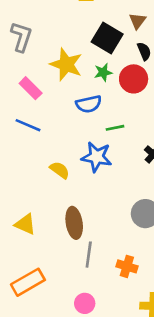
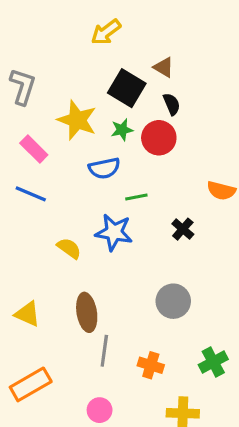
brown triangle: (138, 21) -> (164, 67), turned -36

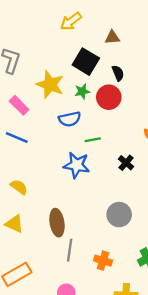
brown triangle: (164, 67) -> (112, 37), moved, turned -35
yellow semicircle: (69, 248) -> (19, 187), moved

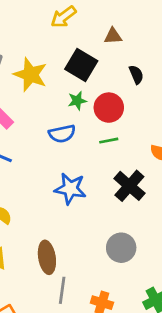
black semicircle: (118, 73) -> (136, 75), moved
yellow star: (50, 85) -> (30, 75), moved
green line: (93, 140) -> (109, 141), moved
black cross: (126, 163) -> (129, 186), size x1.6

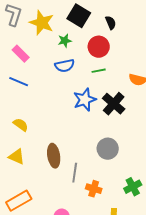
black semicircle: (136, 75) -> (111, 23), moved
green star: (77, 101) -> (65, 41), moved
blue star: (70, 189) -> (85, 100), moved, turned -30
gray line: (62, 290) -> (75, 173), moved

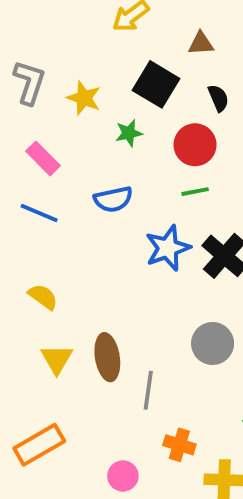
yellow star: (42, 23) -> (84, 98), size x0.7
blue semicircle: (65, 66) -> (113, 199), moved
yellow triangle: (17, 157) -> (57, 359), moved, turned 36
orange cross: (94, 189) -> (179, 445), moved

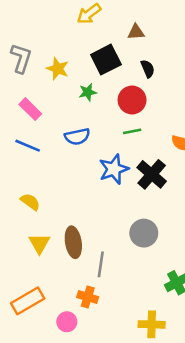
black square: (156, 84) -> (106, 60), turned 32
orange cross: (179, 445) -> (88, 297), moved
pink circle: (123, 476) -> (67, 322), moved

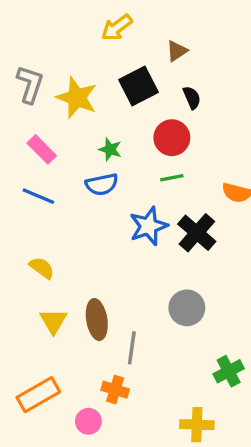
brown triangle: (136, 32) -> (177, 51), turned -30
yellow star: (58, 69) -> (77, 98), size x1.4
green star: (88, 92) -> (110, 149), moved, turned 30

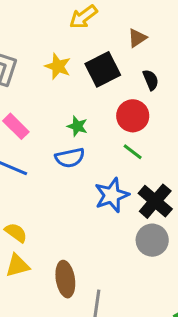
yellow star: (77, 98) -> (58, 66), moved, size x0.7
green line: (172, 178) -> (133, 152), turned 48
gray circle: (187, 308) -> (152, 240), moved
yellow triangle: (53, 321) -> (17, 266), moved, turned 45

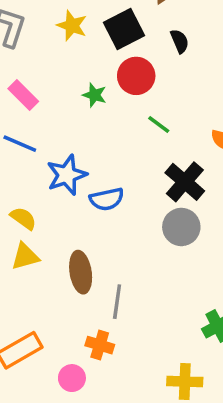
red circle: (133, 116) -> (136, 76), moved
blue semicircle: (70, 158) -> (107, 199), moved
blue star: (112, 195) -> (67, 175), moved

